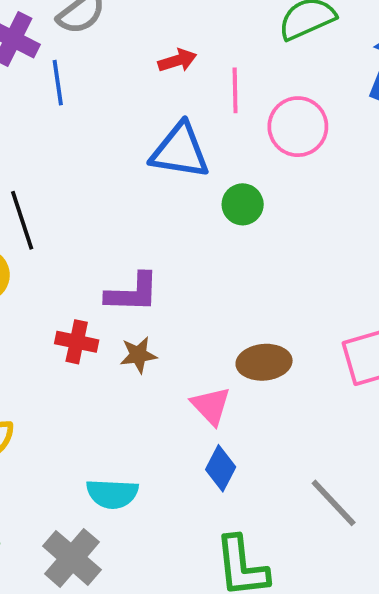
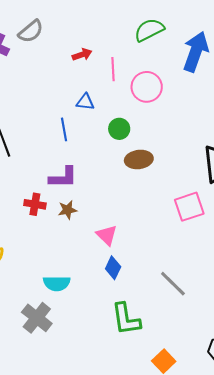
blue line: (58, 83) -> (64, 129), moved
blue triangle: (180, 151) -> (85, 102), size x0.6
brown ellipse: (264, 362) -> (139, 159), moved

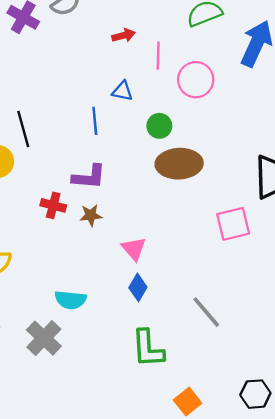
brown ellipse: (139, 159) -> (179, 164), size x1.4

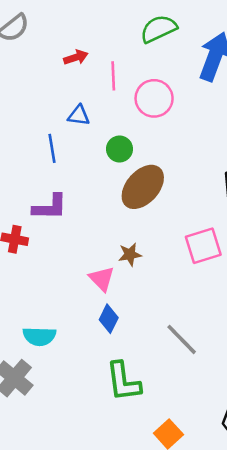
brown ellipse: (179, 164) -> (143, 187), turned -42
brown star: (91, 215) -> (130, 254), moved

